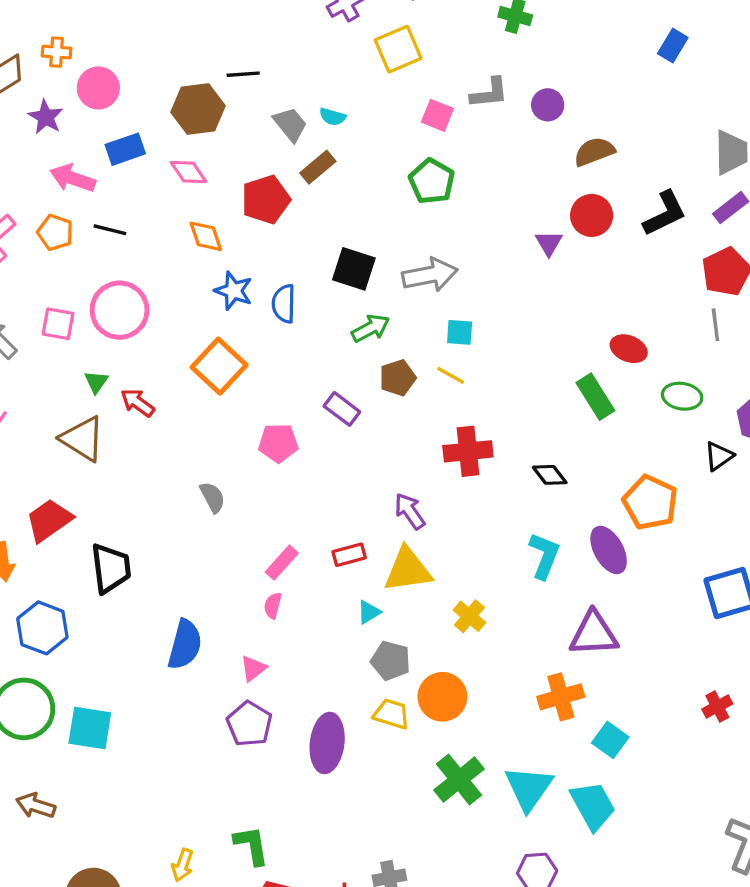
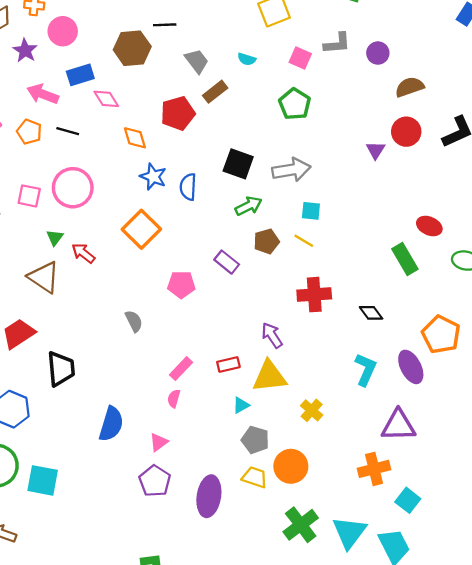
cyan semicircle: (333, 117) -> (247, 59), moved
pink diamond: (189, 172) -> (106, 99), moved

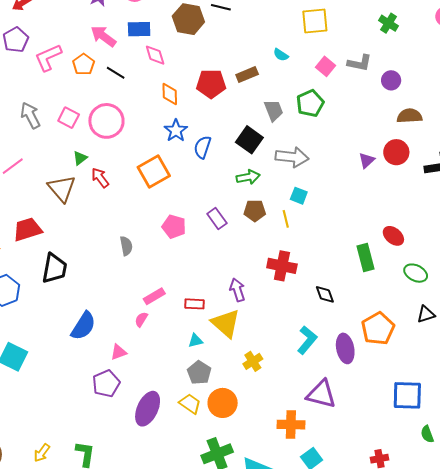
gray trapezoid: (197, 61) -> (274, 110), moved
yellow line: (304, 241) -> (286, 219), turned 30
yellow triangle: (269, 376) -> (226, 323), turned 32

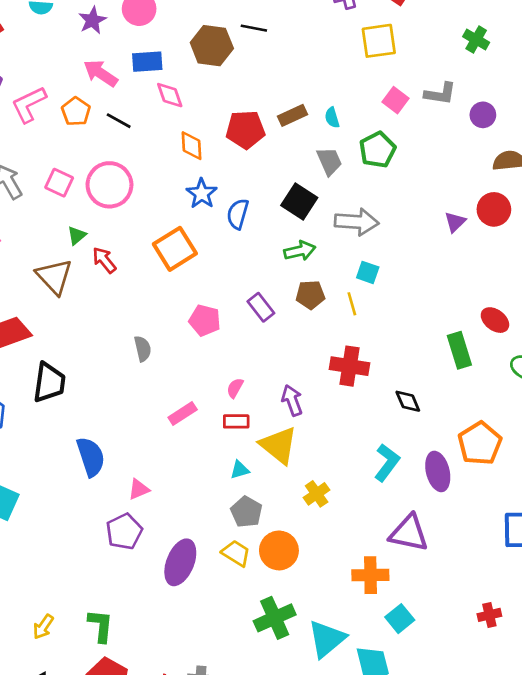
cyan semicircle: (281, 55) -> (332, 118), moved, turned 42
pink semicircle: (141, 319) -> (235, 388), moved
blue semicircle: (83, 326) -> (91, 457), turned -48

